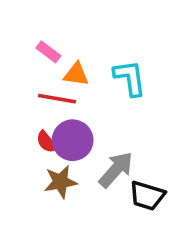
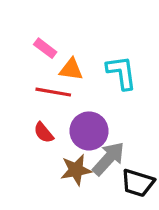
purple circle: (73, 140) -> (89, 131), moved
brown star: (60, 182) -> (76, 170), moved

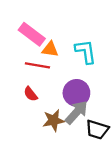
pink rectangle: (45, 48) -> (32, 34), size x1.6
purple circle: (89, 131) -> (76, 93), moved

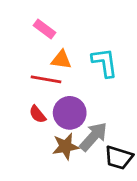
pink rectangle: (32, 34) -> (45, 29), moved, size x0.7
purple circle: (76, 93) -> (70, 113), moved

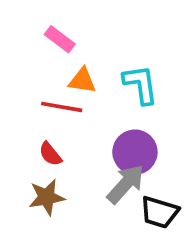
purple circle: (70, 113) -> (135, 152), moved
brown star: (65, 146) -> (47, 197), moved

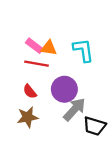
pink rectangle: (60, 39) -> (34, 46), moved
purple circle: (135, 152) -> (64, 89), moved

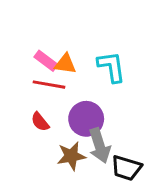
gray arrow: (74, 109) -> (100, 146), turned 120
brown star: (28, 117) -> (71, 156), moved

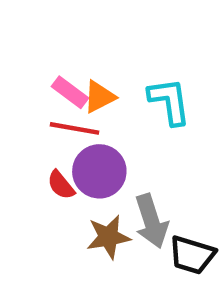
orange triangle: (65, 64) -> (99, 97), turned -35
purple circle: (86, 119) -> (99, 171), moved

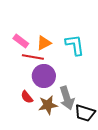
pink rectangle: (70, 92) -> (21, 41), moved
red semicircle: (61, 185) -> (27, 97), moved

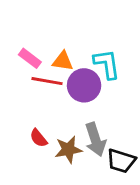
orange triangle: (44, 43) -> (63, 61), turned 35
purple circle: (44, 76) -> (84, 85), moved

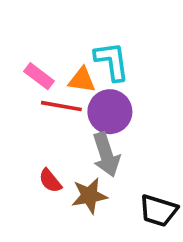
cyan L-shape: (107, 64) -> (112, 61), moved
gray arrow: (95, 140) -> (106, 155), moved

